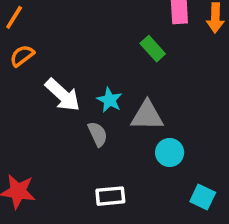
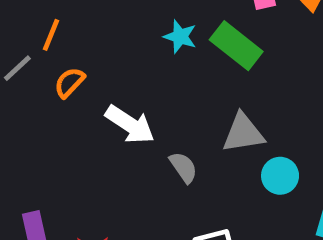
green rectangle: (153, 49) -> (236, 46), size x1.5
cyan star: (110, 100) -> (180, 37), moved

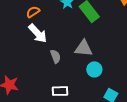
orange semicircle: (69, 83) -> (33, 12), moved

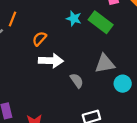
white arrow: (38, 33) -> (51, 61), turned -30

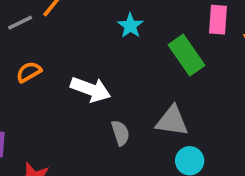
cyan star: (74, 18) -> (130, 26), moved
orange semicircle: (39, 39) -> (29, 72), moved

